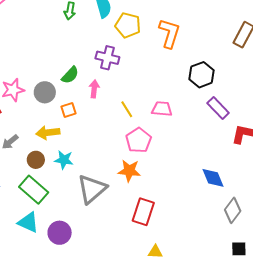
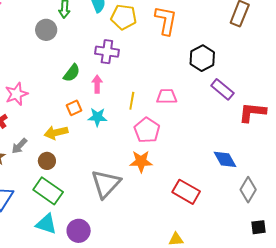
gray circle: (45, 92) -> (46, 30), moved
yellow line: (127, 109) -> (132, 101), turned 48
cyan star: (64, 160) -> (97, 117), moved
red rectangle: (143, 212) -> (186, 192), moved, turned -72

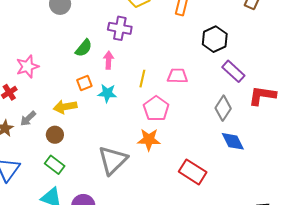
gray diamond: (248, 190) -> (223, 108), moved
green rectangle: (48, 191) -> (55, 165), size x0.7

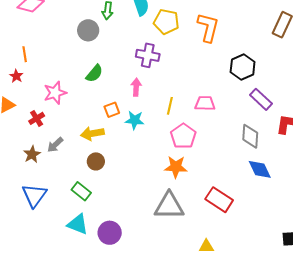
green semicircle: (84, 48) -> (94, 73), moved
gray diamond: (223, 108) -> (250, 136), turned -30
brown circle: (55, 135) -> (96, 161), moved
gray triangle: (113, 160) -> (169, 206), moved, turned 44

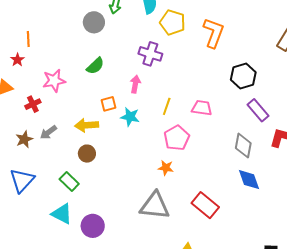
orange star: (176, 167) -> (166, 168), size x0.7

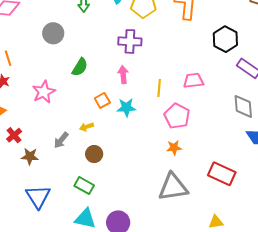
gray circle: (94, 22) -> (53, 33), moved
red cross: (33, 104) -> (14, 135), moved
yellow arrow: (87, 125) -> (87, 127), size x0.6
gray arrow: (48, 132) -> (61, 140), moved
brown star: (24, 139) -> (30, 156), turned -30

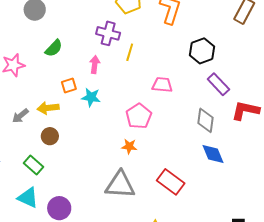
yellow line: (159, 88) -> (130, 52), moved
yellow arrow: (87, 127) -> (48, 108), size x1.5

